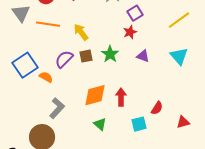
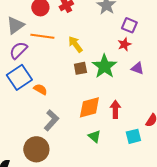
gray triangle: (21, 13) -> (15, 25), turned 30
purple square: (135, 13) -> (129, 25), turned -35
green star: (110, 54) -> (104, 66), size x1.4
purple semicircle: (64, 59) -> (18, 50), moved

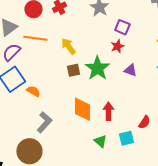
orange diamond: (89, 107) -> (82, 109), turned -75
green triangle: (94, 136) -> (100, 141), moved

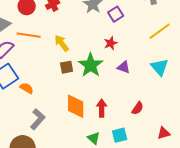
purple square: (122, 27) -> (116, 14), moved, turned 35
red semicircle: (144, 122) -> (138, 108), moved

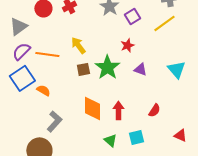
yellow line: (160, 31) -> (164, 23), moved
orange line: (29, 35) -> (47, 54), moved
red triangle: (164, 133) -> (180, 135), turned 40

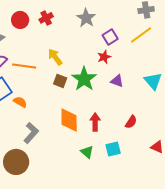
purple square: (132, 16) -> (110, 37), moved
brown square: (83, 69) -> (60, 81), turned 32

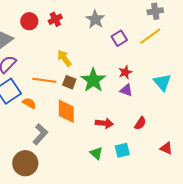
red star: (104, 57) -> (125, 72), moved
orange line: (24, 66) -> (44, 80), moved
purple triangle: (117, 81) -> (126, 90), moved
orange diamond: (69, 120) -> (66, 111), moved
red arrow: (95, 122) -> (104, 123), turned 96

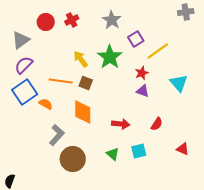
gray cross: (155, 11) -> (186, 12), moved
yellow line: (150, 36) -> (158, 51), moved
green star: (93, 80) -> (110, 57), moved
brown circle: (25, 163) -> (73, 159), moved

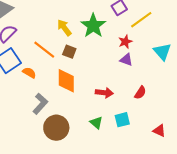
orange line: (61, 81) -> (44, 50), turned 30
red triangle: (183, 149) -> (159, 131), moved

